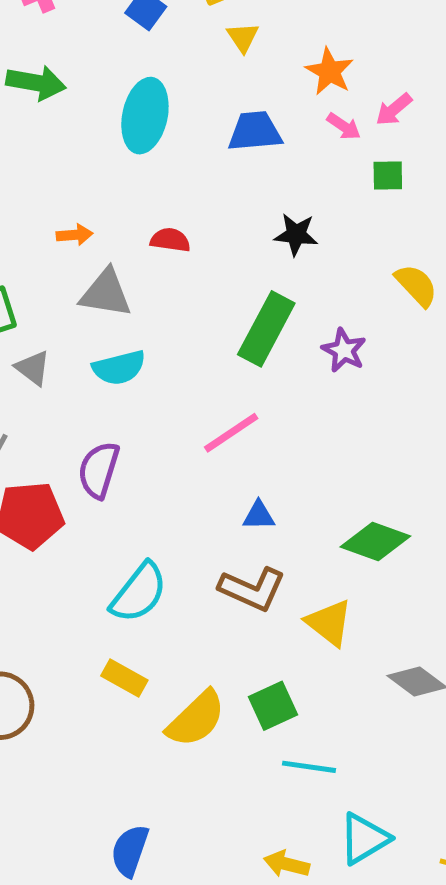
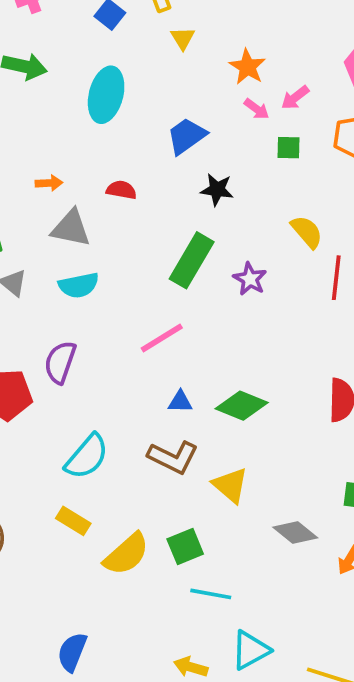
blue trapezoid: (255, 131) -> (187, 136), moved, turned -33
green diamond: (375, 542) -> (242, 406), moved

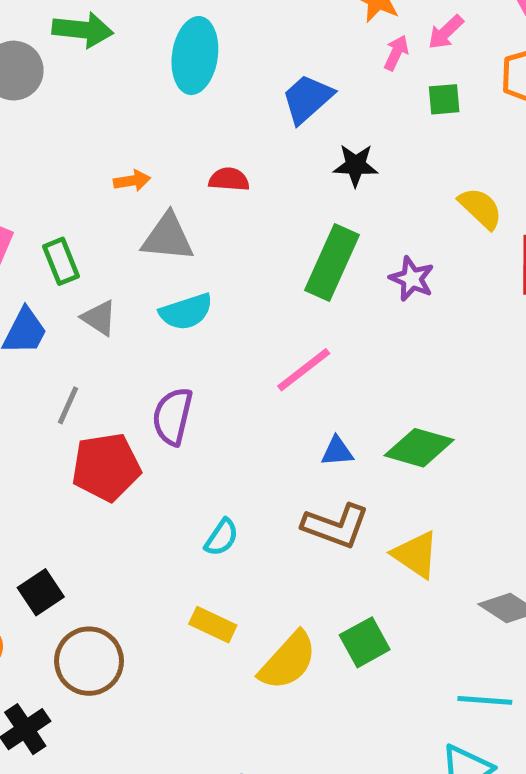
pink arrow: (257, 109) -> (396, 53), turned -95
cyan semicircle: (87, 457) -> (222, 537), size x0.6
cyan line: (211, 594) -> (485, 700), moved

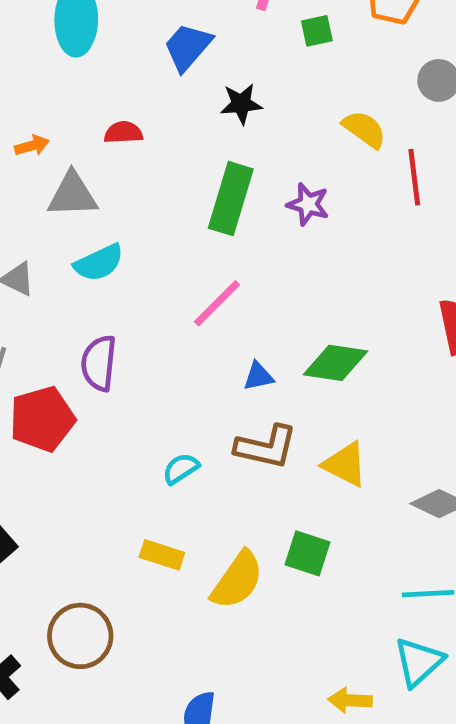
cyan semicircle: (222, 537) -> (181, 469), moved, turned -150
green square: (365, 642) -> (308, 553), turned -36
brown circle: (89, 661) -> (80, 636), moved

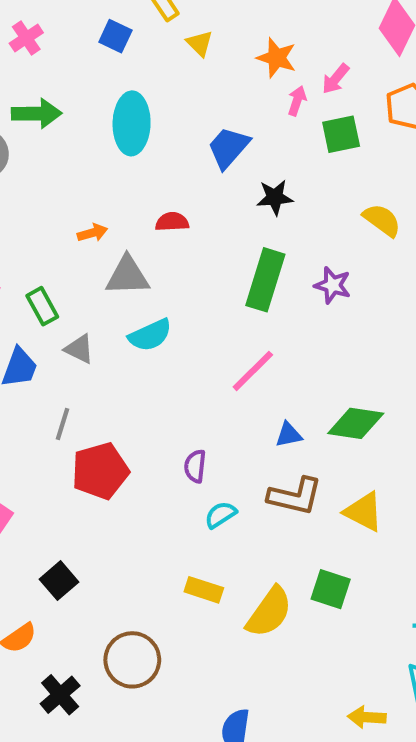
green square: (317, 31) -> (341, 134), size x1.4
purple semicircle: (99, 363) -> (195, 466), moved, size x0.7

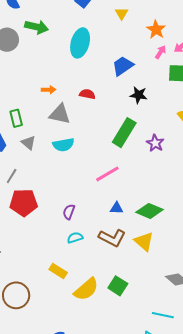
yellow triangle: (364, 512) -> (144, 241), moved

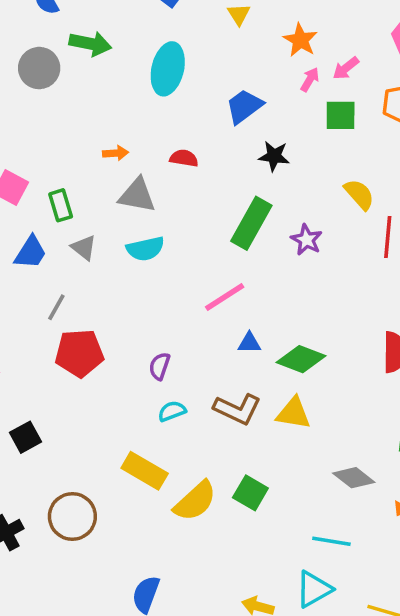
blue triangle: (117, 208) -> (249, 343), moved
yellow triangle: (144, 241) -> (293, 413), turned -30
yellow rectangle: (58, 271) -> (145, 471), size x1.4

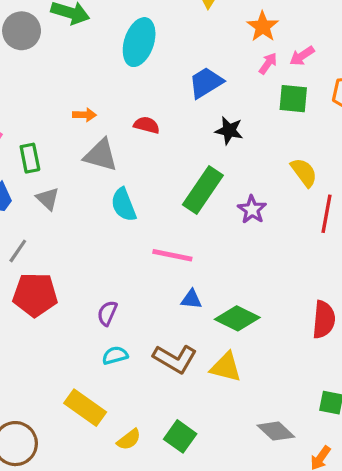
cyan semicircle: (145, 249) -> (124, 205), moved, turned 76
pink line: (225, 297) -> (172, 255), turned 39
yellow semicircle: (195, 501) -> (129, 439), size x0.6

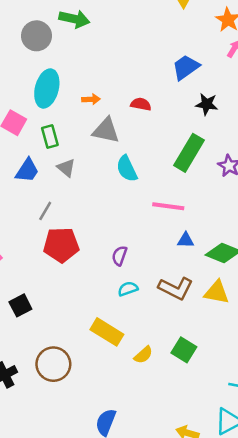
cyan ellipse: (139, 42) -> (47, 88), moved

